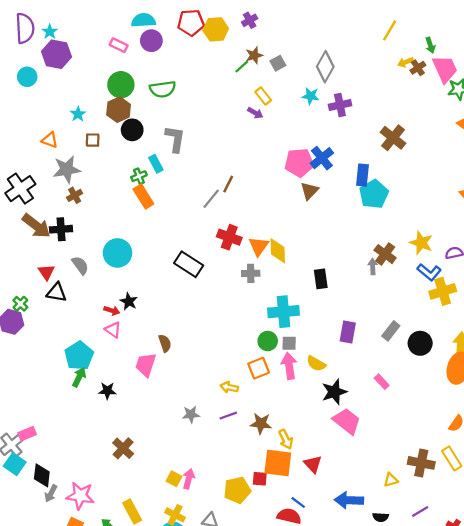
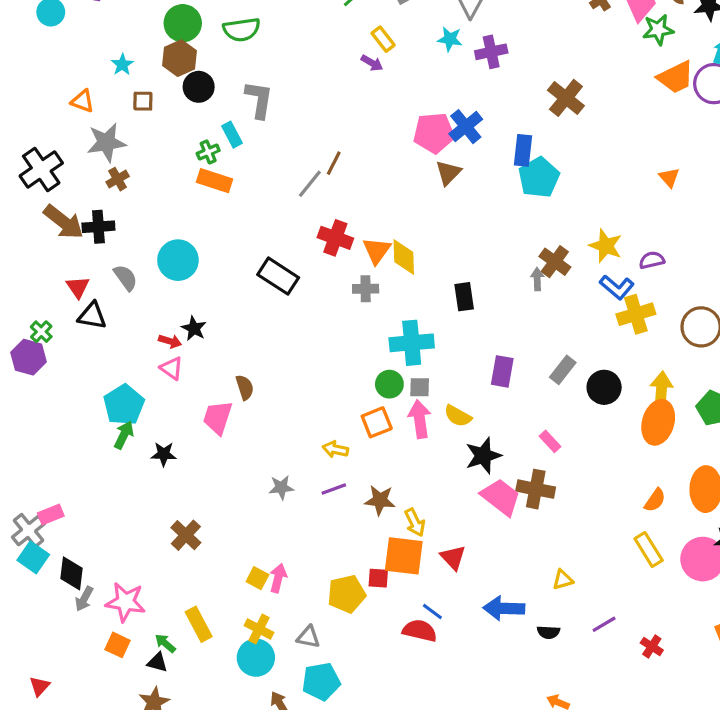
orange rectangle: (143, 196) -> (215, 181), turned -40
brown cross: (421, 463) -> (536, 489), moved

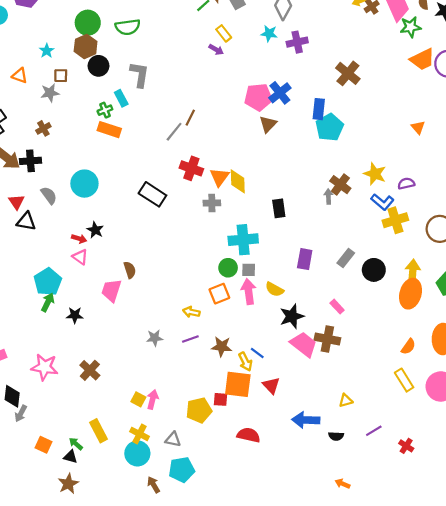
gray star: (106, 142) -> (50, 93), moved, size x0.7
pink star: (125, 602) -> (45, 367), moved
blue line: (432, 612) -> (257, 353), moved

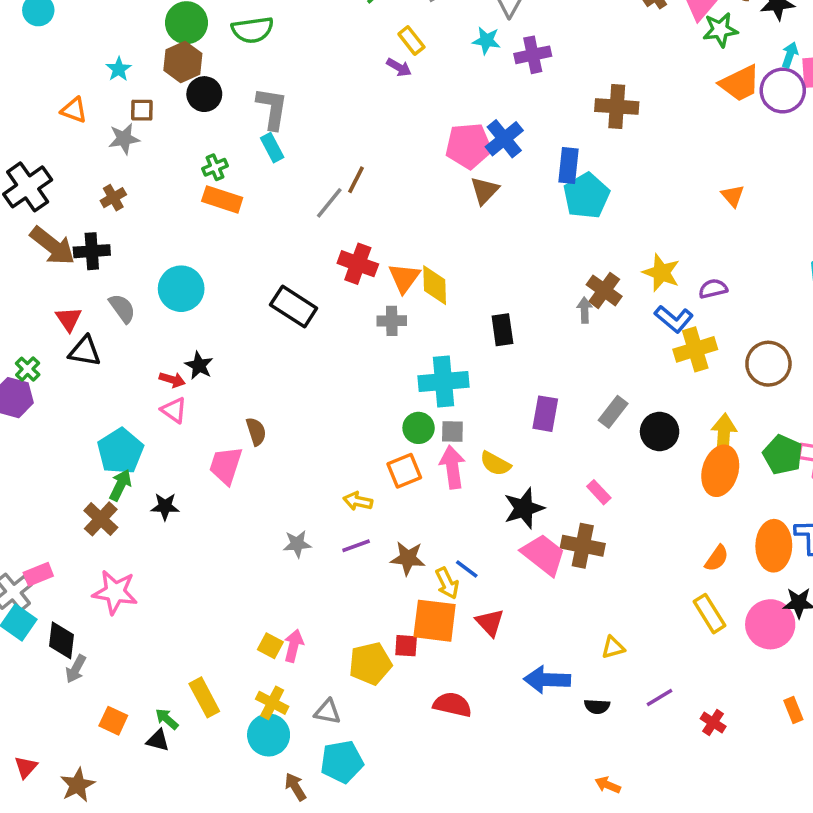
brown cross: (348, 73) -> (617, 107), turned -35
cyan rectangle: (121, 98) -> (272, 148), moved
brown cross: (90, 370) -> (101, 519), moved
brown star: (68, 484) -> (78, 785), moved

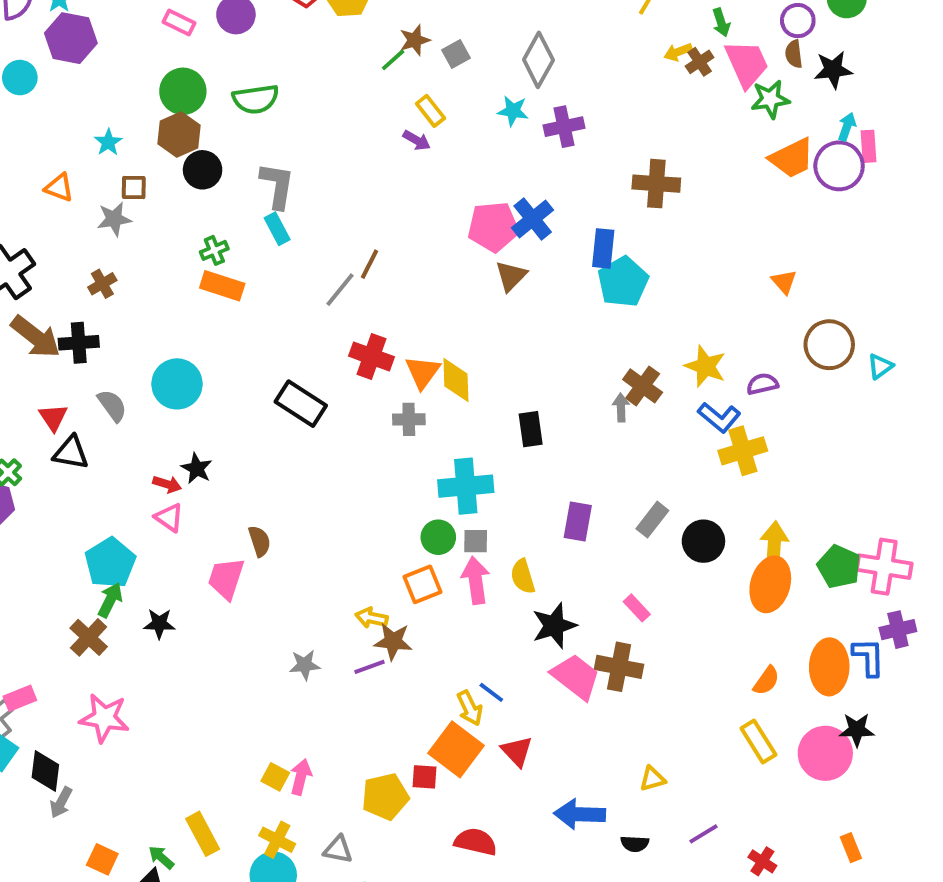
brown circle: (768, 364) -> (829, 345), moved
yellow semicircle: (495, 464) -> (523, 576), turned 44
brown star: (408, 558) -> (393, 641), moved
orange square: (435, 621) -> (456, 749), turned 30

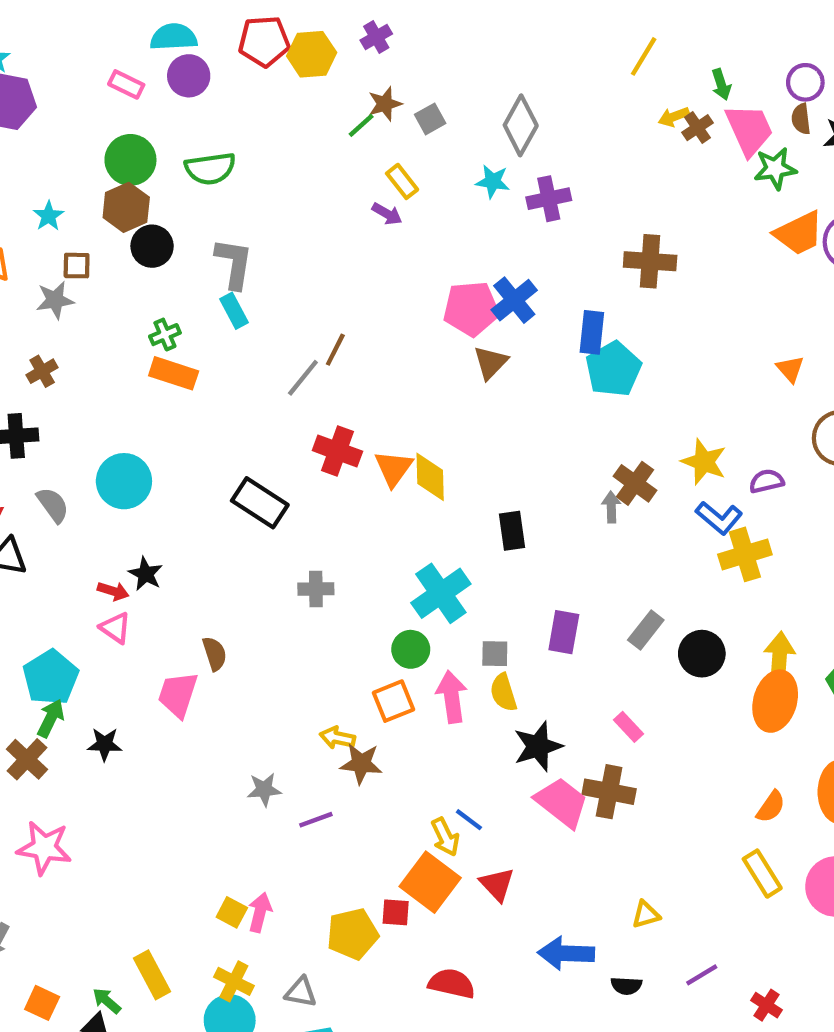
gray cross: (409, 419) -> (316, 589), moved
cyan cross: (466, 486) -> (441, 593), turned -30
gray square: (476, 541) -> (495, 654), moved
purple line: (370, 667) -> (316, 820), moved

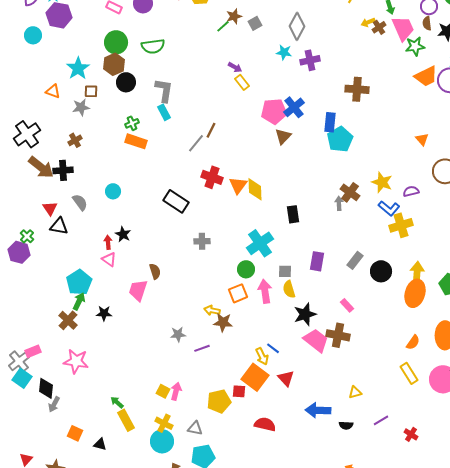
yellow rectangle: (402, 181) -> (242, 82), moved
cyan star: (49, 216) -> (78, 68), size x1.6
cyan circle: (124, 481) -> (113, 191), size x0.6
red arrow: (113, 591) -> (108, 242), turned -112
green arrow: (107, 1001) -> (117, 402), moved

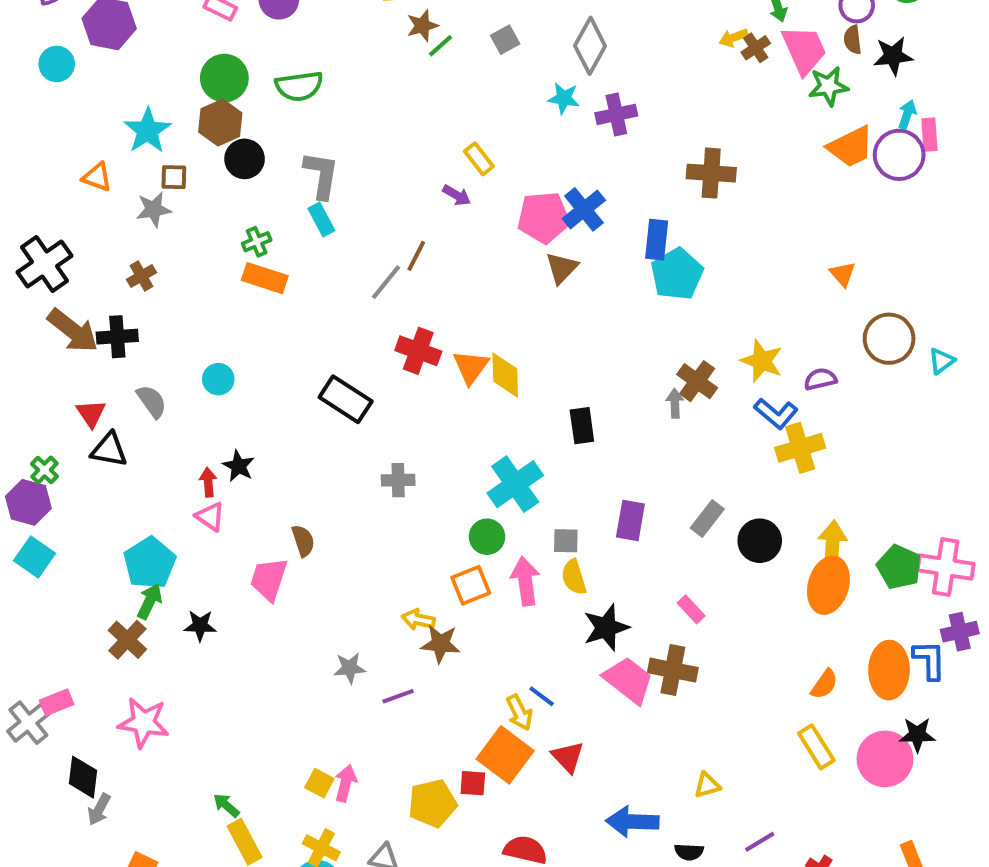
brown star: (234, 16) -> (422, 26), moved
purple arrow: (235, 67) -> (457, 195), moved
cyan square: (22, 378) -> (34, 557), moved

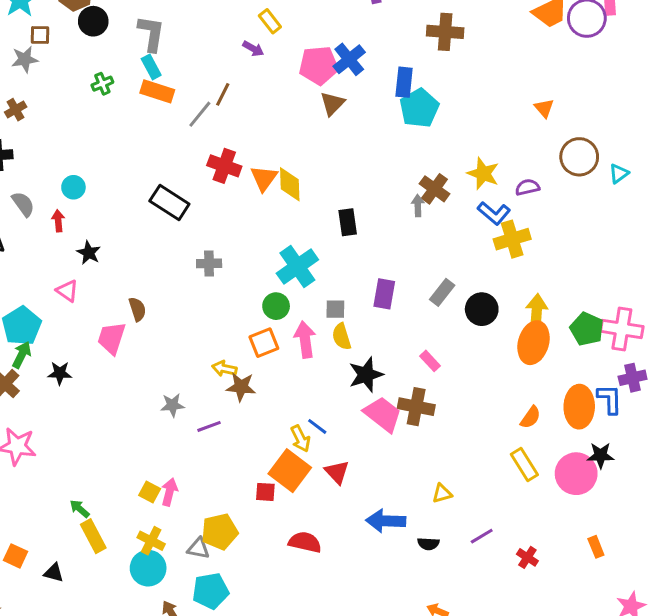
orange rectangle: (265, 278) -> (157, 91), moved
red arrow: (208, 482) -> (58, 221), moved
yellow pentagon: (432, 803) -> (220, 532), moved

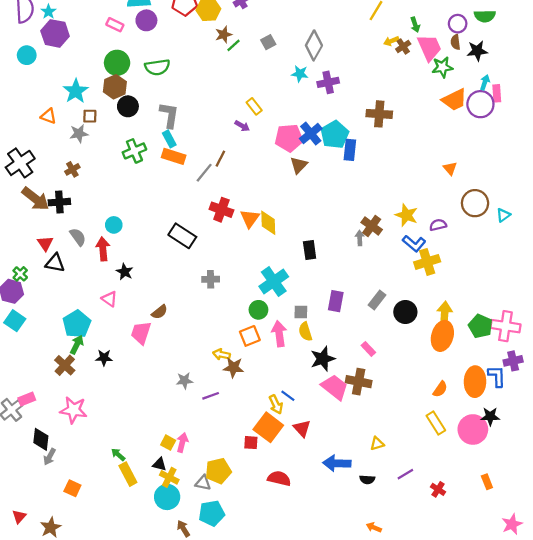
green cross: (102, 84) -> (134, 151), size x1.5
cyan pentagon: (419, 108) -> (335, 135), moved
red arrow: (58, 221) -> (103, 249), size x1.5
brown semicircle: (137, 309) -> (159, 312), turned 70
black triangle: (54, 573) -> (159, 464), moved

